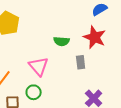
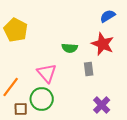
green circle: (34, 92) -> (42, 99), size x1.5

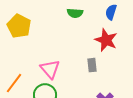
blue semicircle: (108, 16) -> (111, 12), turned -42
green semicircle: (70, 48) -> (75, 13), moved

